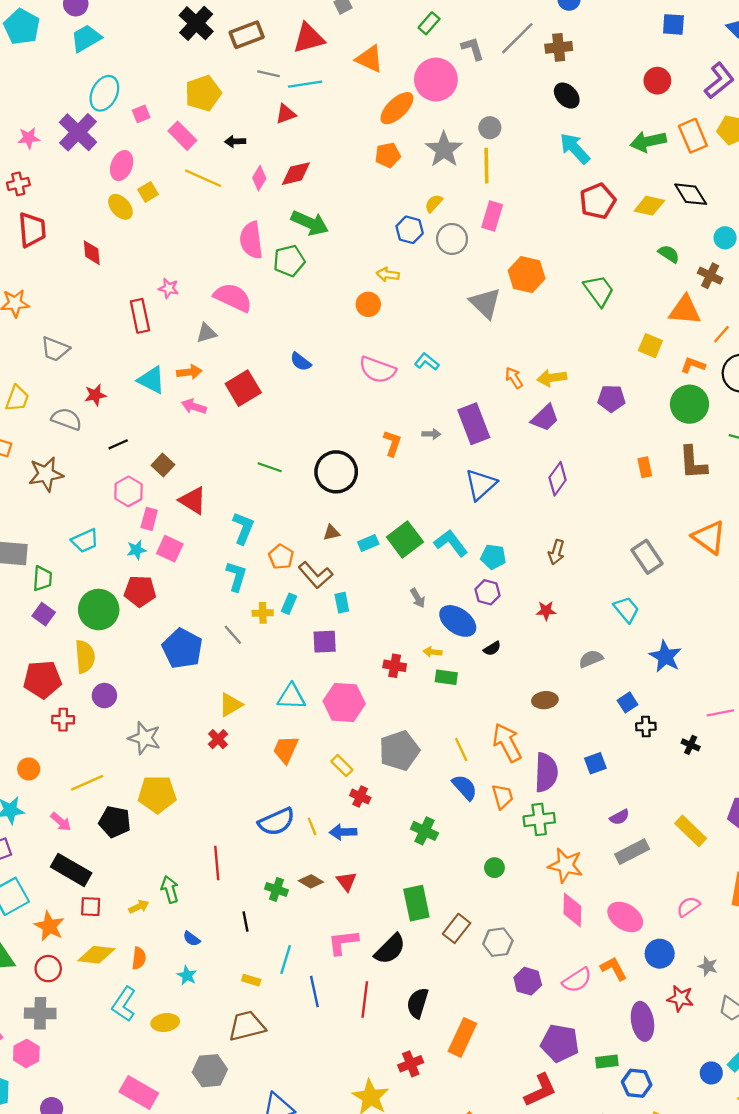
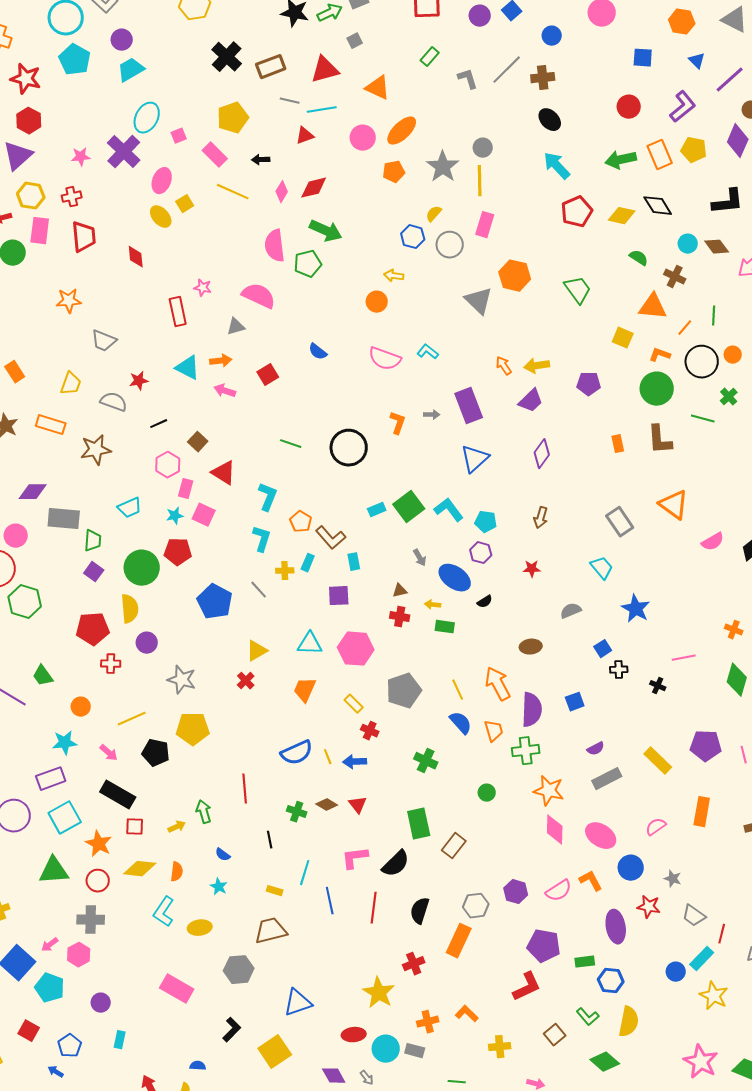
pink circle: (436, 80) -> (363, 138), moved, size x0.7
red square: (243, 388) -> (268, 375), size x0.7
brown triangle: (332, 533) -> (400, 591), moved
gray hexagon: (498, 942) -> (476, 906), moved

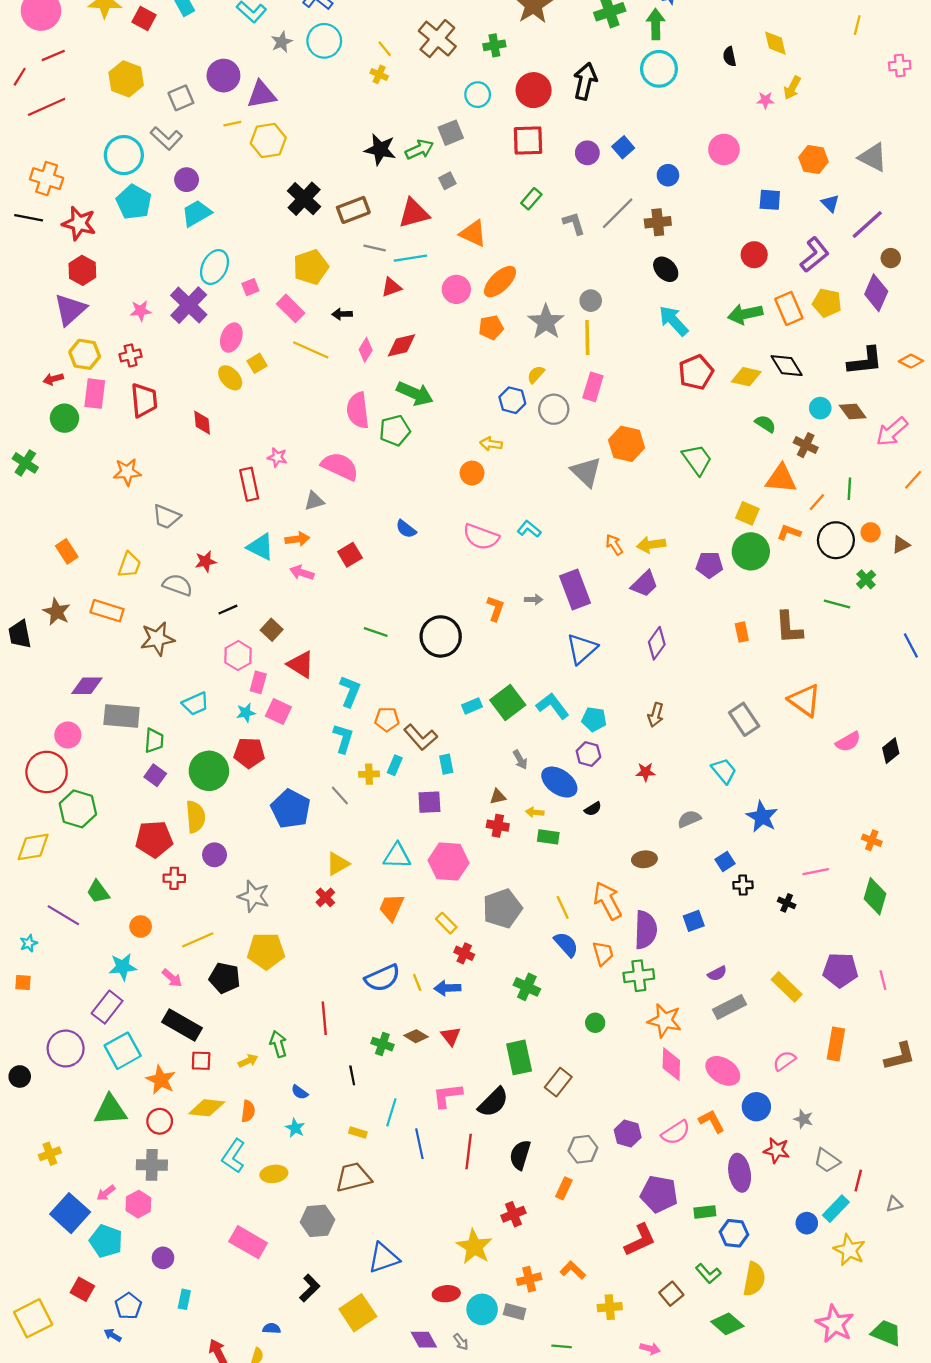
green circle: (657, 389) -> (751, 551), moved
orange pentagon: (301, 522) -> (387, 719), turned -30
purple rectangle: (51, 779) -> (107, 1007), turned -32
orange rectangle: (459, 941) -> (564, 1188), size x0.6

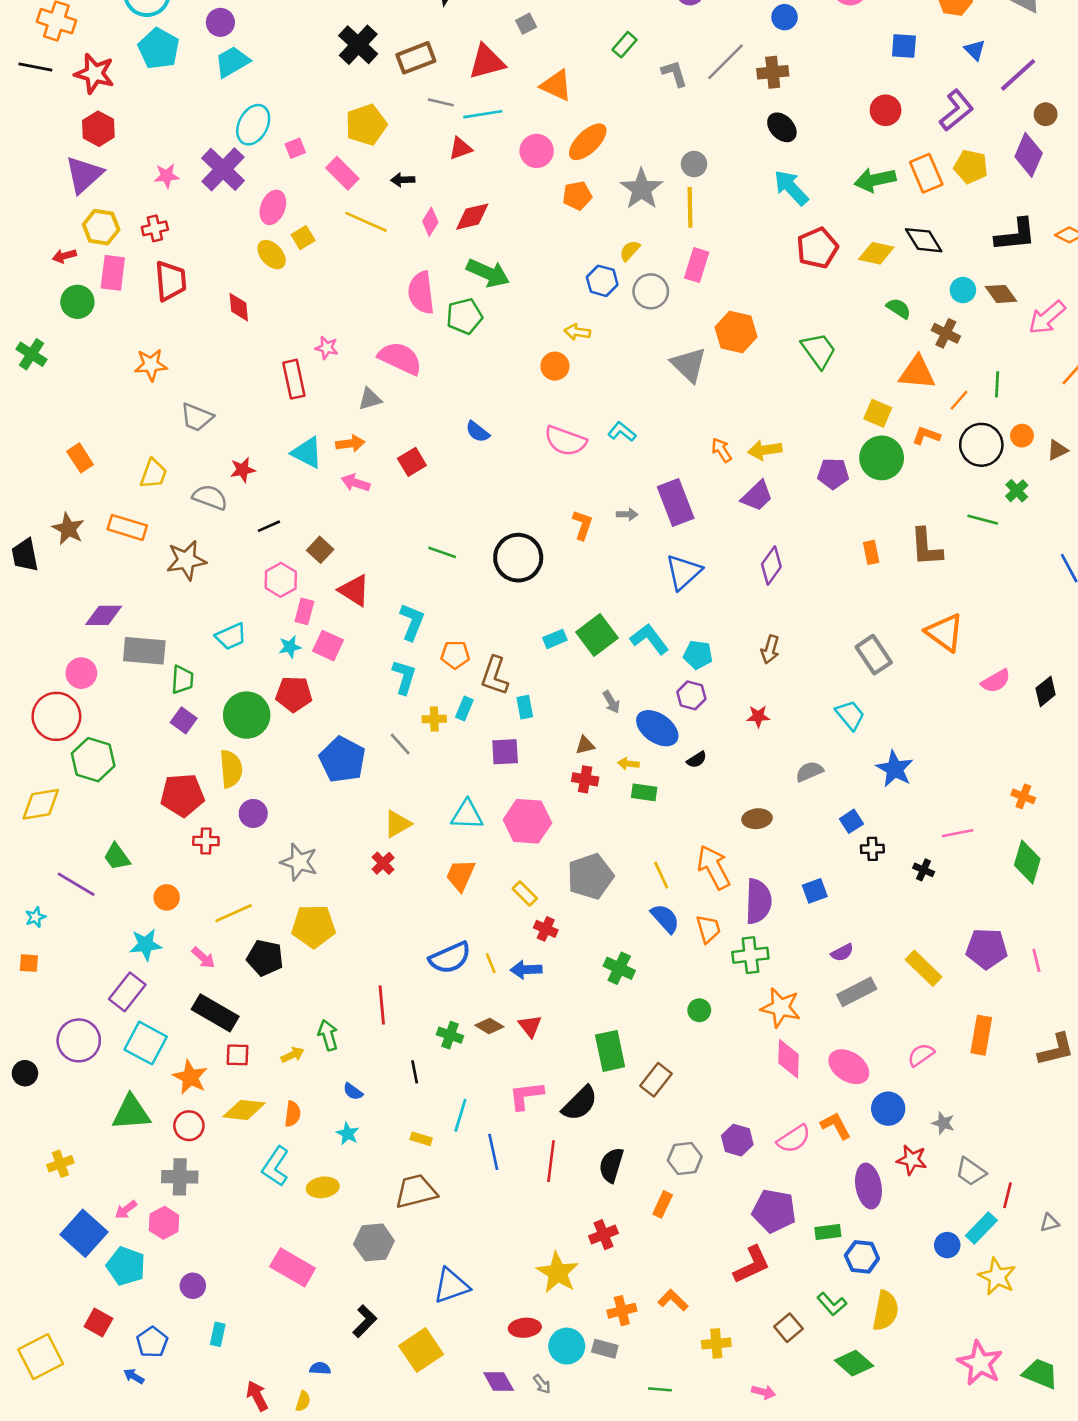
brown L-shape: (421, 737) -> (495, 676), turned 60
cyan square: (123, 1051) -> (146, 1043), turned -33

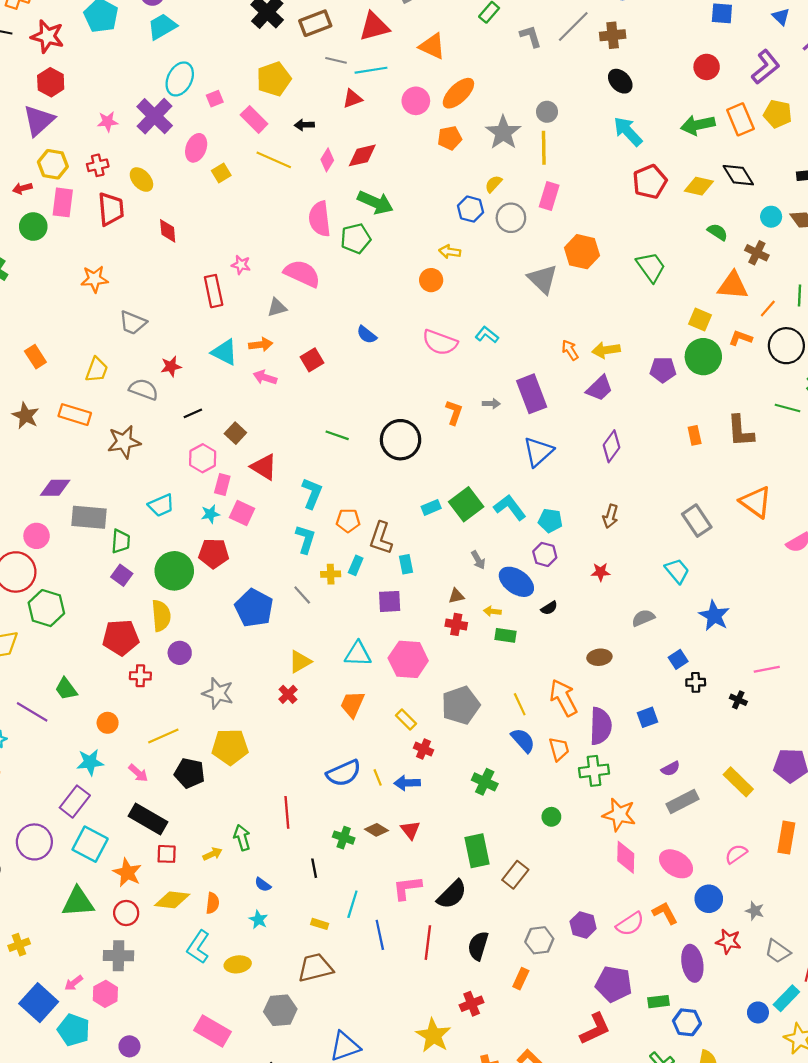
yellow ellipse: (272, 255) -> (141, 180), moved

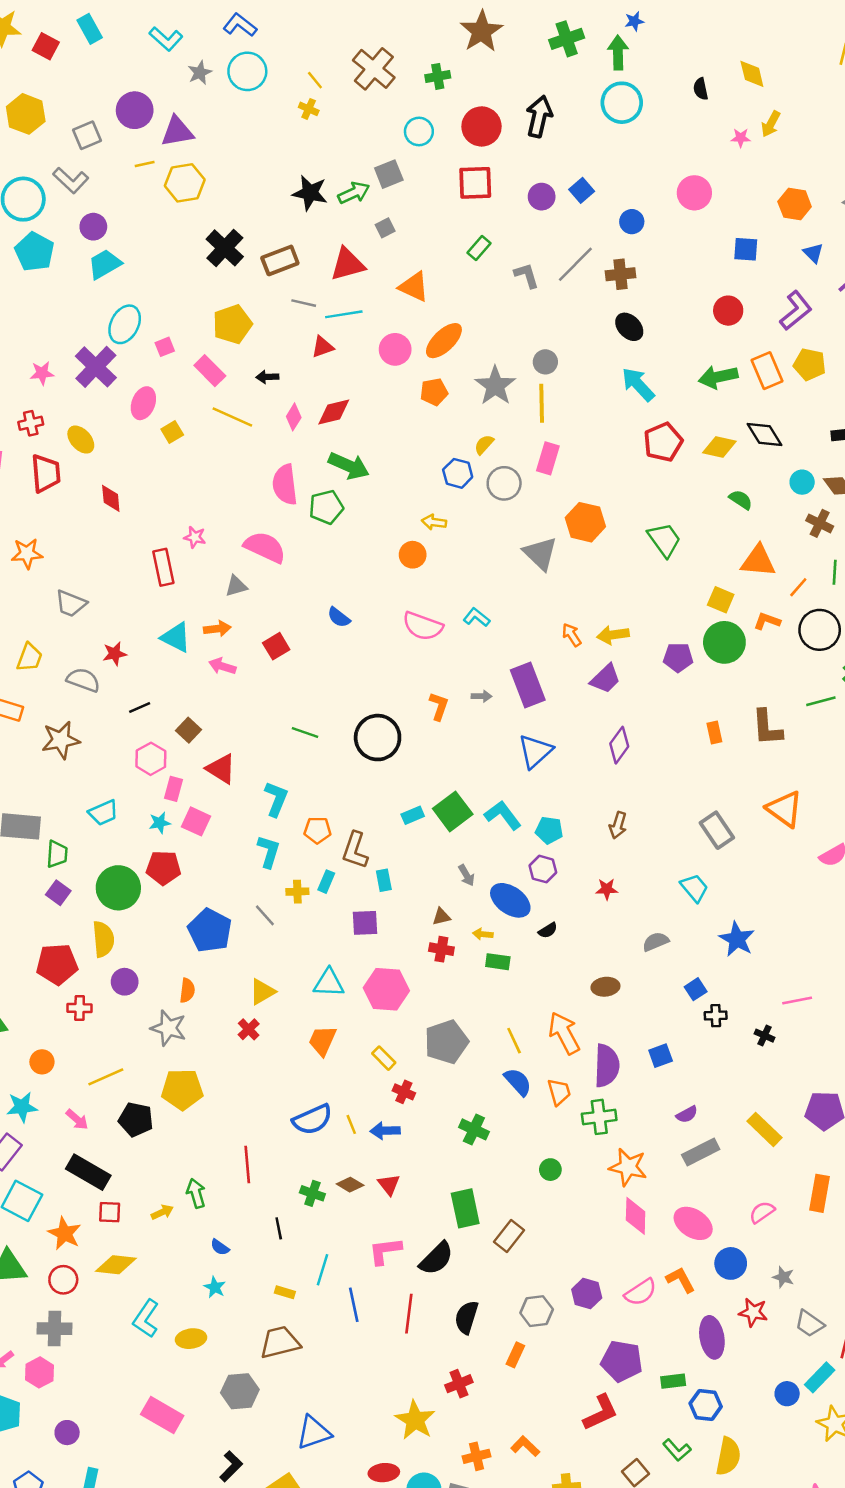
brown cross: (757, 253) -> (820, 523), moved
green line: (787, 408) -> (821, 701), turned -30
orange semicircle: (213, 903) -> (187, 990), moved

